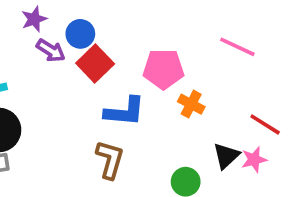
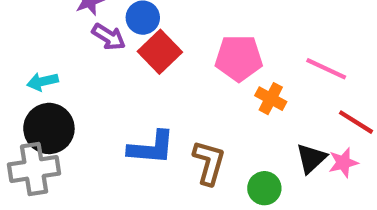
pink line: (237, 47) -> (326, 69), moved
blue L-shape: (125, 111) -> (151, 148), moved
brown L-shape: (110, 160) -> (209, 163), moved

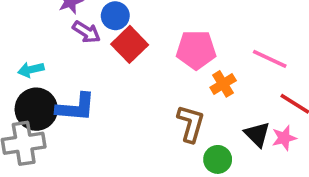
orange cross: (271, 99) -> (223, 84), turned 30
blue L-shape: (151, 148) -> (76, 107), moved
black triangle: (311, 158) -> (257, 134), turned -32
brown L-shape: (209, 163) -> (191, 124), moved

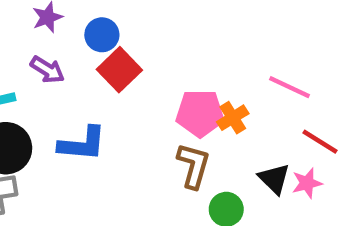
purple arrow: (87, 32) -> (47, 70), moved
pink pentagon: (196, 50) -> (200, 113), moved
blue L-shape: (76, 107) -> (82, 144), moved

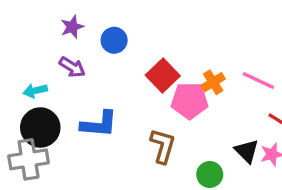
red square: (119, 70) -> (163, 75), moved
orange cross: (233, 118) -> (213, 82), moved
brown L-shape: (193, 166) -> (163, 146), moved

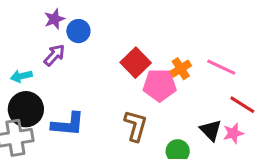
blue circle: (114, 40) -> (78, 31), moved
purple arrow: (72, 67) -> (54, 55), turned -80
blue L-shape: (99, 124) -> (68, 124), moved

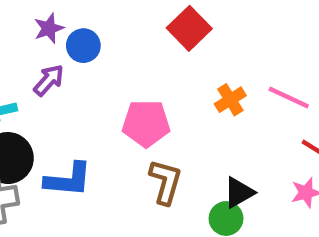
red square: (136, 63) -> (189, 28), moved
pink pentagon: (160, 85) -> (146, 123), moved
black triangle: (211, 130) -> (239, 193), moved, turned 45

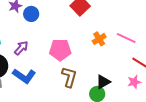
purple arrow: (49, 80) -> (21, 48), moved
blue L-shape: (68, 180) -> (24, 76), turned 30

